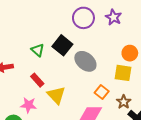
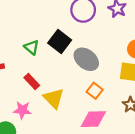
orange square: (102, 92) -> (95, 91), moved

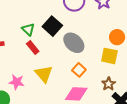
red rectangle: (32, 81) -> (33, 47), moved

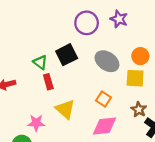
black square: (52, 26) -> (67, 55), turned 30
gray ellipse: (74, 43) -> (107, 61), moved
red rectangle: (33, 47) -> (48, 82), turned 32

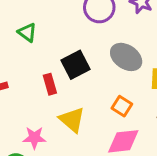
black square: (67, 55) -> (75, 65), moved
green triangle: (40, 62) -> (27, 32), moved

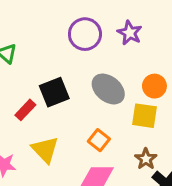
red rectangle: (50, 84) -> (25, 110), turned 54

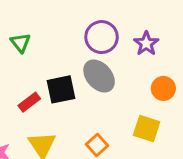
orange circle: (154, 86) -> (163, 88), moved
gray ellipse: (108, 89) -> (99, 76), moved

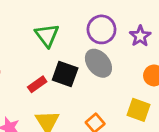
green triangle: (20, 43) -> (47, 35), moved, size x1.4
black square: (61, 89) -> (65, 74), turned 30

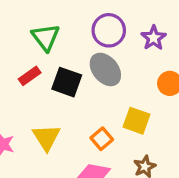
red rectangle: (37, 84) -> (30, 76), moved
yellow square: (139, 110) -> (136, 121), moved

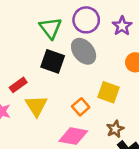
green triangle: (46, 37) -> (51, 28), moved
red rectangle: (30, 76) -> (18, 85), moved

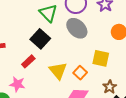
black square: (53, 61) -> (40, 39), moved, turned 30
yellow triangle: (36, 106) -> (58, 71), moved

